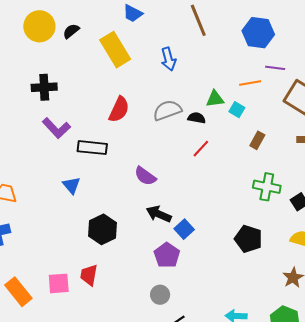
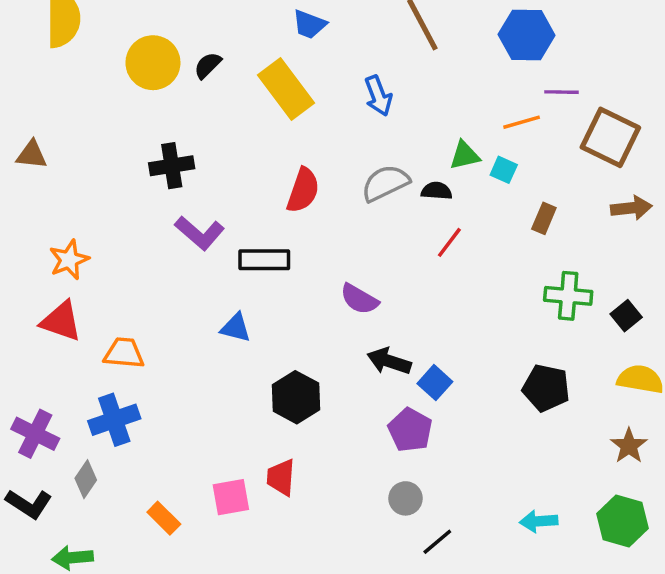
blue triangle: (72, 185) -> (236, 328), turned -30
orange rectangle: (18, 292) -> (164, 518), size x0.7

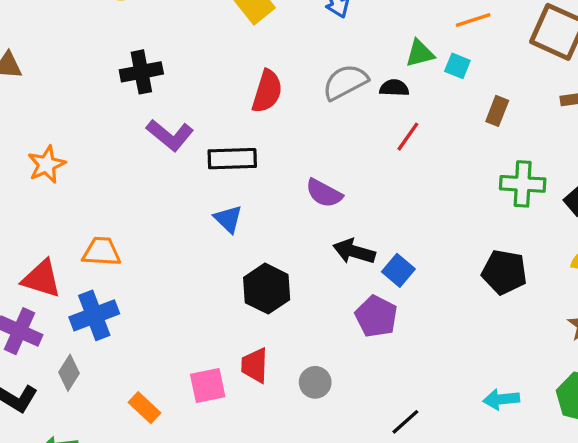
red triangle: (61, 321) -> (42, 279), moved
blue triangle: (236, 328) -> (228, 219), moved, turned 32
gray circle: (406, 498) -> (315, 382), moved

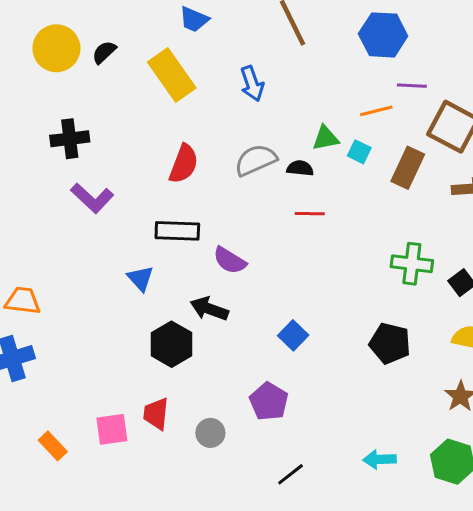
brown rectangle: (497, 111) -> (408, 168), moved, size x1.5
red line: (408, 137) -> (310, 214), turned 52
black rectangle: (232, 159) -> (177, 231), moved
black arrow: (354, 251) -> (209, 309), moved
purple pentagon: (376, 316) -> (269, 401), moved

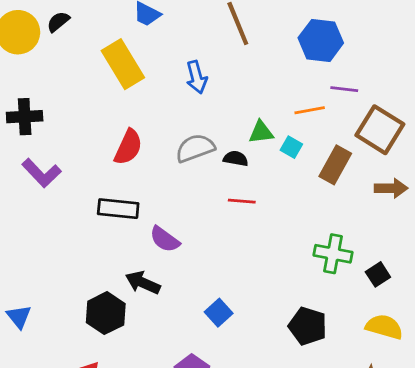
black semicircle: (104, 52) -> (58, 22), moved
blue triangle: (140, 278) -> (19, 317), moved

